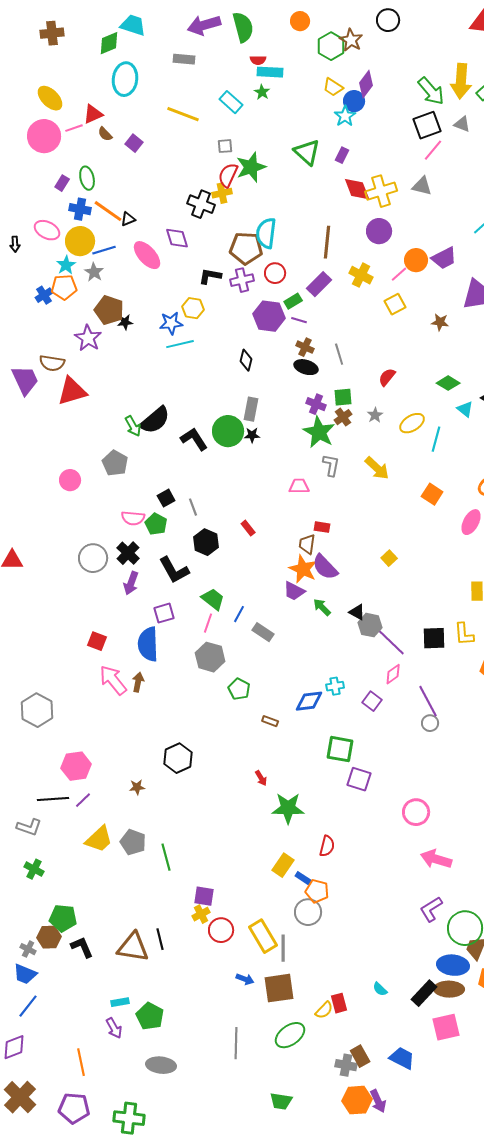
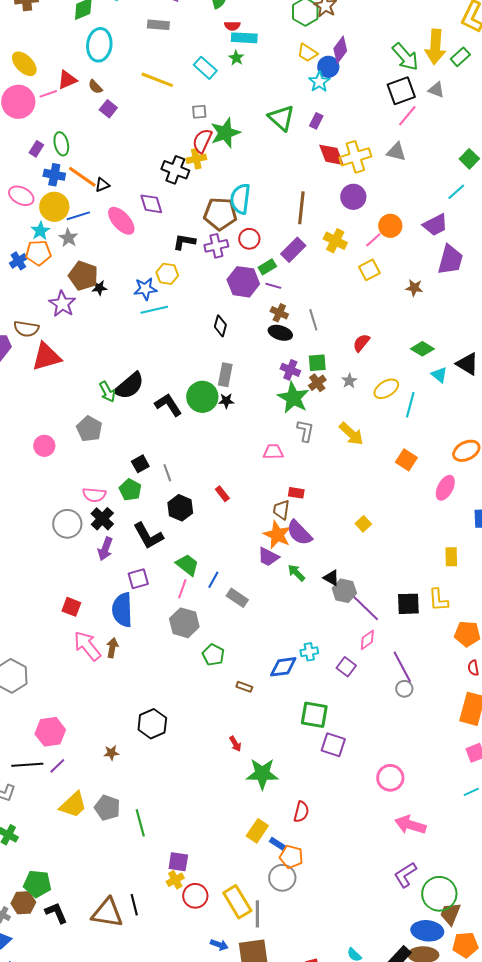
brown semicircle: (105, 134) -> (95, 87), moved
purple trapezoid: (444, 258) -> (435, 225), moved
pink semicircle: (133, 518) -> (94, 495), moved

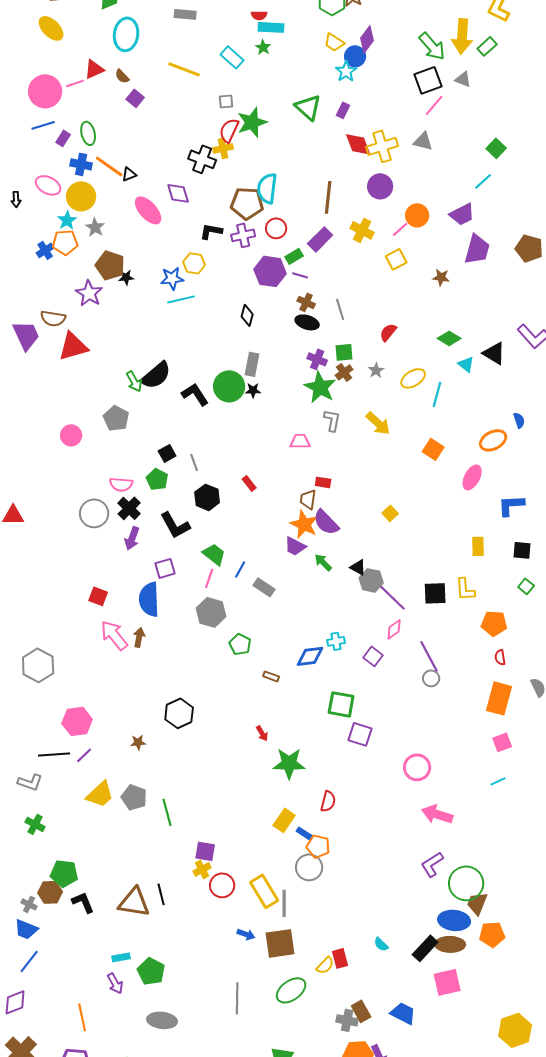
yellow ellipse: (24, 64) -> (51, 28), moved
blue line: (78, 216) -> (43, 125), moved

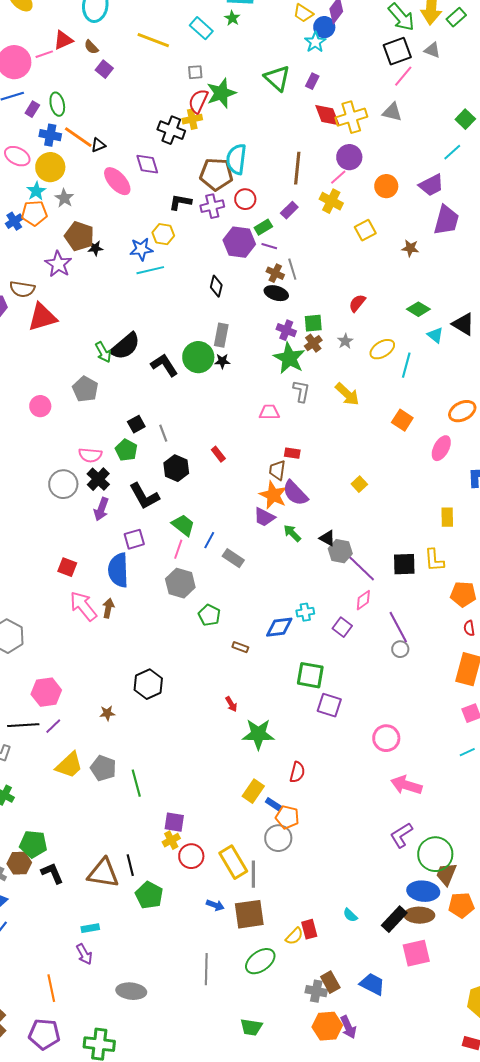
pink line: (400, 229) -> (338, 177), moved
purple rectangle: (320, 239) -> (289, 210), size x0.7
gray line: (340, 309) -> (292, 269), moved
green pentagon: (151, 971) -> (149, 895), moved

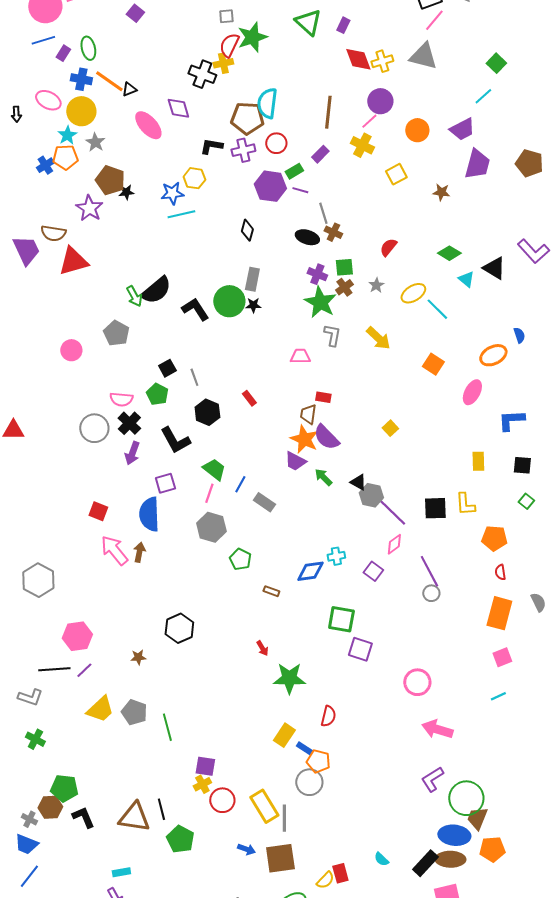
gray triangle: (392, 112) -> (423, 56), size x1.4
yellow cross: (351, 117) -> (382, 61), size x0.7
brown cross: (275, 273) -> (333, 232), moved
cyan line: (406, 365) -> (437, 309), turned -60

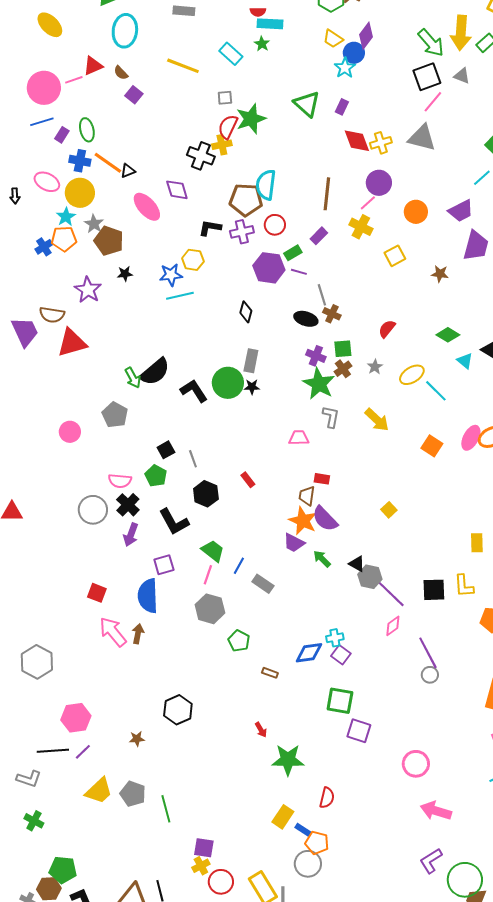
brown pentagon: (110, 180) -> (109, 241), moved
pink ellipse: (472, 392) -> (471, 438), moved
purple square: (373, 571) -> (341, 655), moved

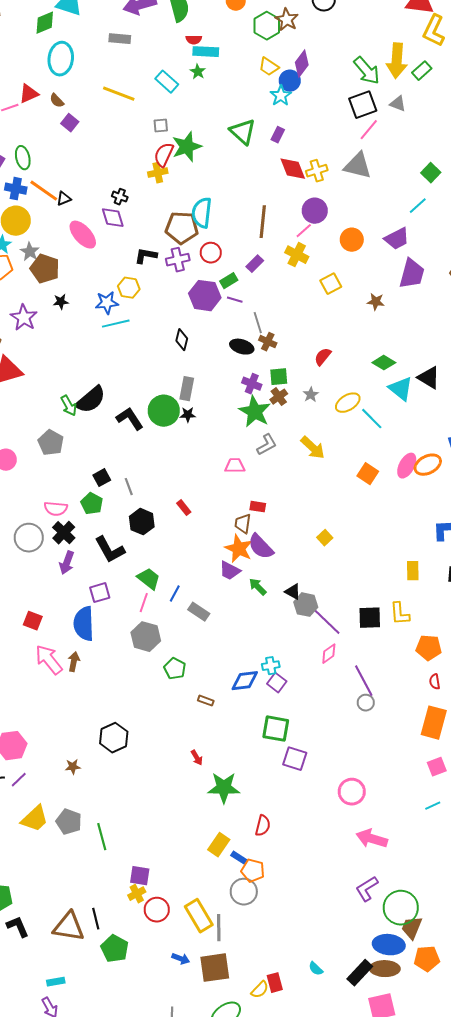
black cross: (201, 156) -> (120, 197), moved, size x0.6
cyan triangle: (465, 361) -> (401, 389), size x1.5
gray L-shape: (331, 417) -> (267, 445), turned 50

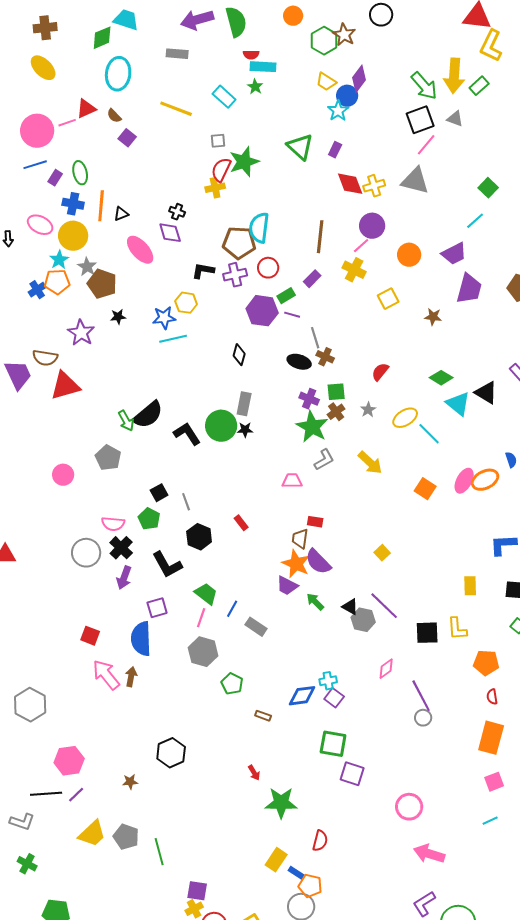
orange line: (44, 191) -> (101, 206), turned 60
purple line: (327, 622) -> (384, 606), moved

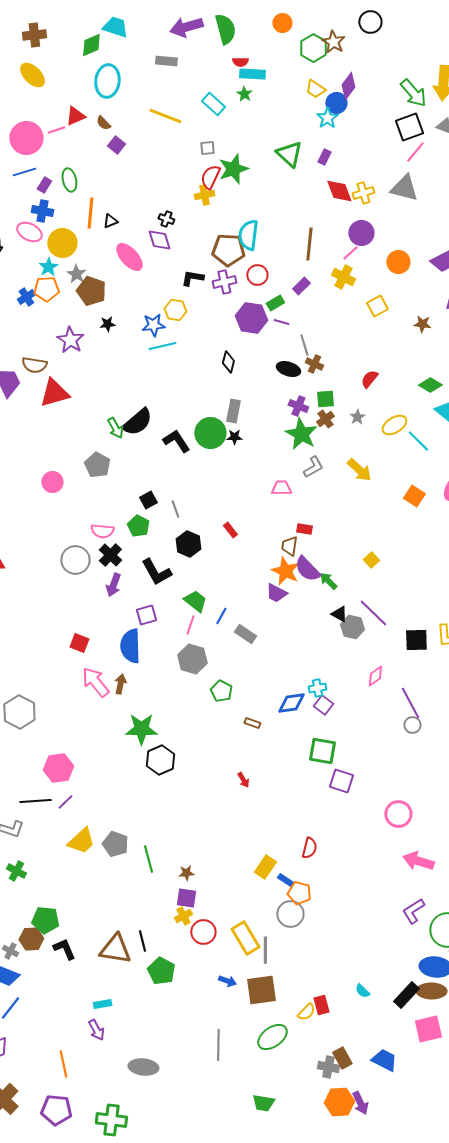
blue cross: (73, 204) -> (42, 211), moved
green arrow: (315, 602) -> (328, 581), moved
brown star: (130, 782) -> (186, 873), moved
green star: (281, 803) -> (141, 729), moved

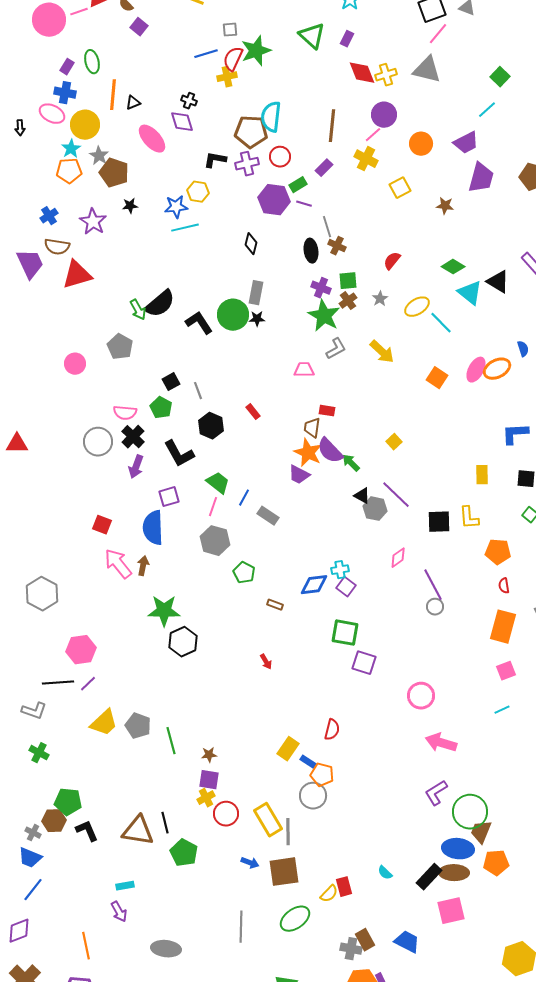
blue line: (24, 172) -> (206, 54), moved
blue cross: (26, 297) -> (49, 216), moved
black ellipse: (288, 369) -> (311, 251), turned 65

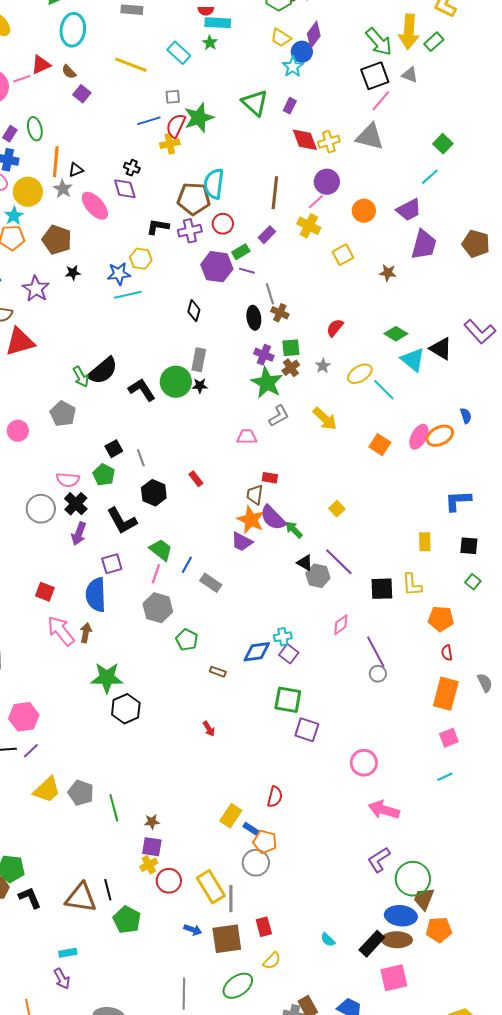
gray star: (99, 156) -> (63, 189), moved
red rectangle: (344, 887) -> (264, 927), moved

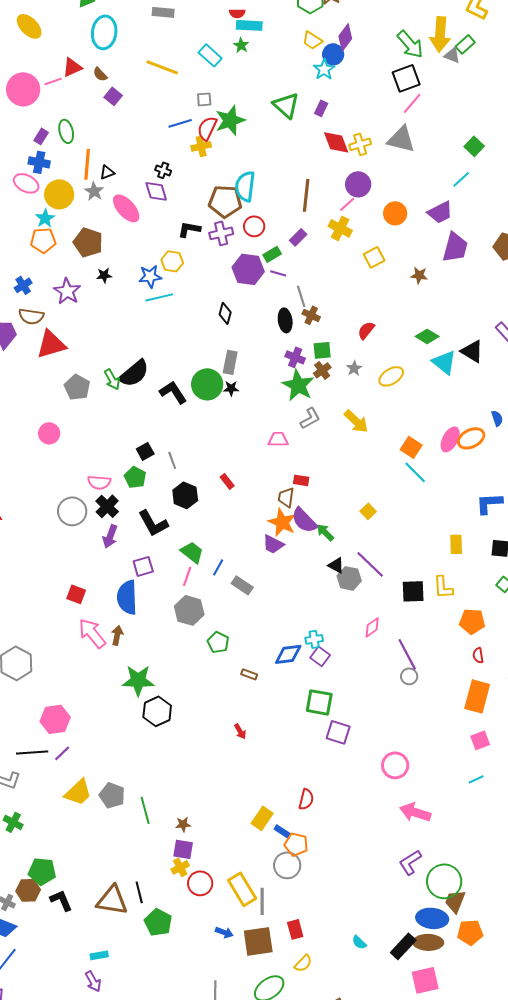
gray triangle: (410, 75) -> (452, 55), moved
cyan line: (384, 390) -> (415, 472), moved
gray pentagon: (63, 414) -> (77, 387), moved

